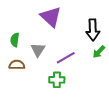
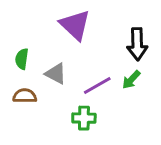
gray triangle: (38, 50) -> (56, 74), turned -35
green arrow: (99, 52) -> (131, 80), moved

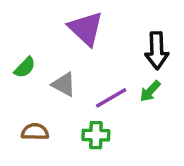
green semicircle: (22, 59) -> (25, 67), turned -144
brown semicircle: (25, 96) -> (35, 132), moved

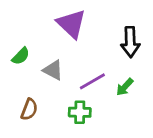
green arrow: (150, 91) -> (125, 87), moved
brown semicircle: (35, 132) -> (29, 109), turned 110

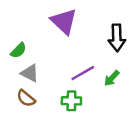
gray triangle: (53, 70) -> (30, 73), moved
brown semicircle: (29, 109) -> (26, 98), turned 108

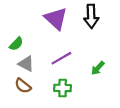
black arrow: (117, 38) -> (91, 16), moved
purple line: (83, 73) -> (61, 58), moved

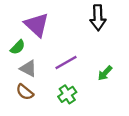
purple triangle: (56, 19) -> (37, 25), moved
green cross: (63, 88) -> (67, 94), turned -35

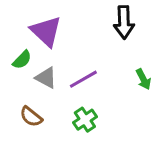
gray triangle: (28, 68) -> (46, 78), moved
green arrow: (105, 73) -> (143, 79), moved, turned -70

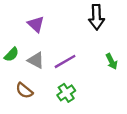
purple triangle: (46, 31) -> (36, 24), size x0.7
green semicircle: (22, 60) -> (11, 54), moved

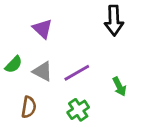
green arrow: (112, 61) -> (119, 86), moved
brown semicircle: (24, 91) -> (29, 107), turned -120

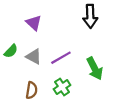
green arrow: (119, 86) -> (95, 69), size x1.5
brown semicircle: (29, 107) -> (32, 90), moved

